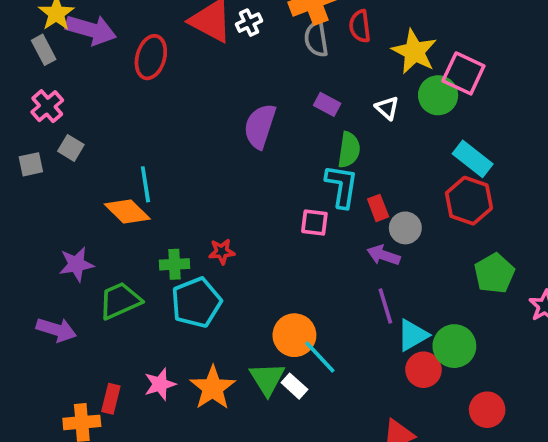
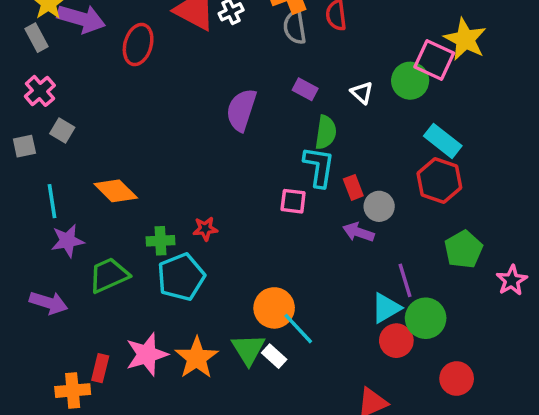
yellow star: (414, 52) -> (465, 39), moved
cyan line: (145, 184) -> (52, 201), moved
purple line: (385, 306) -> (405, 280), moved
pink star: (160, 384) -> (147, 354), size x1.4

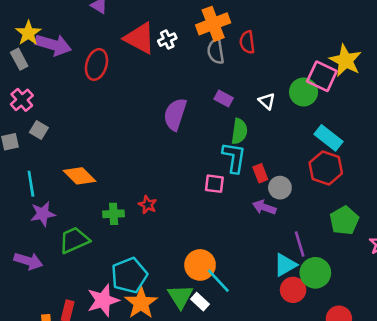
red star: (205, 229) -> (148, 205), turned 30
cyan pentagon: (181, 277) -> (129, 275), moved

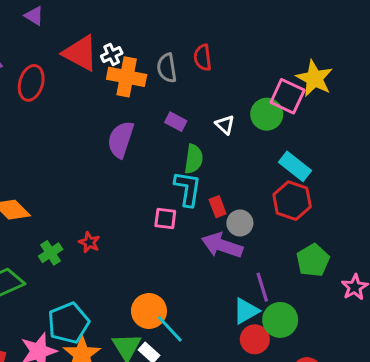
orange cross: (213, 24) -> (127, 77), moved, turned 32
purple arrow: (264, 207) -> (222, 245), size x1.5
green cross: (114, 214) -> (51, 253), turned -30

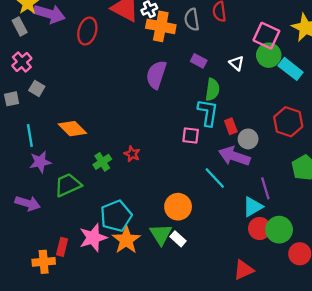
pink square: (288, 96) -> (266, 36), moved
cyan rectangle: (295, 166) -> (291, 69), moved
green circle: (280, 320) -> (279, 230), moved
cyan line: (170, 329) -> (215, 178), moved

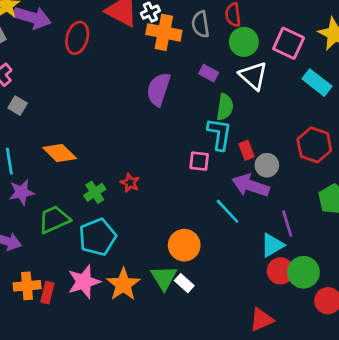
green circle: (269, 55) -> (244, 42), moved
white triangle: (237, 63) -> (253, 76), size x1.6
cyan pentagon: (116, 216) -> (97, 237), moved
orange cross: (44, 262) -> (27, 286), moved

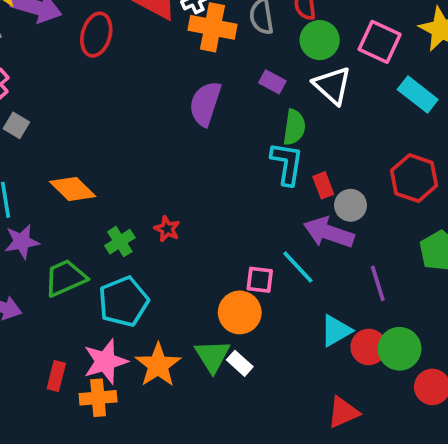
pink square: (199, 161) -> (260, 280), moved
cyan triangle: (272, 245) -> (336, 331), moved
orange cross: (27, 286) -> (98, 398), moved

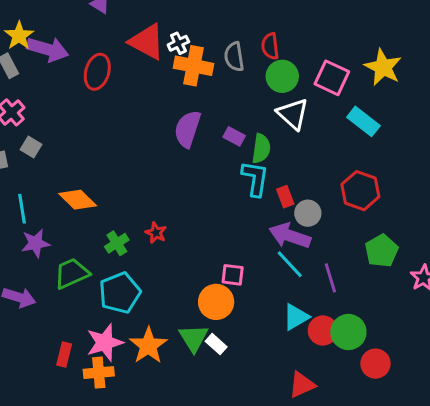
purple rectangle: (272, 82) -> (234, 136), moved
cyan line: (298, 267) -> (290, 264), moved

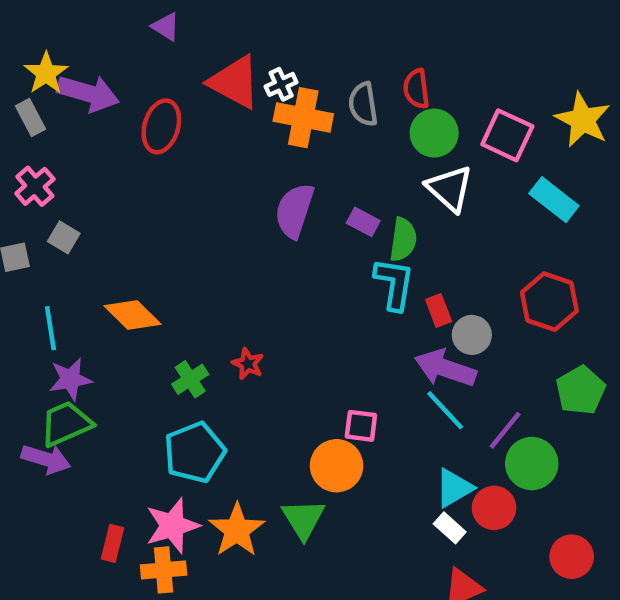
green trapezoid: (72, 273) -> (66, 424), moved
purple line: (330, 278) -> (505, 430), turned 56
green circle: (348, 332) -> (532, 464), moved
white rectangle: (216, 344) -> (450, 528), moved

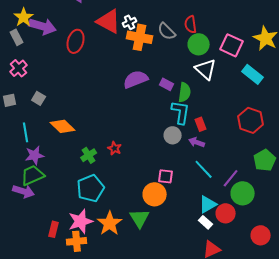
gray semicircle: (363, 104) -> (167, 31), turned -36
purple semicircle: (294, 211) -> (136, 79), turned 50
gray square: (64, 237) -> (39, 98), moved
gray circle: (472, 335) -> (173, 135), moved
purple arrow: (445, 368) -> (197, 142), moved, size x0.6

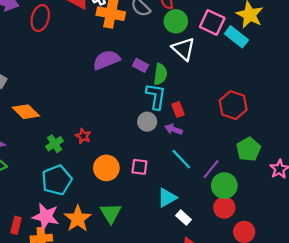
cyan rectangle: (253, 74) -> (236, 37), moved
orange circle: (155, 194) -> (106, 168), moved
cyan triangle: (208, 204) -> (167, 198), moved
red circle: (226, 213) -> (224, 208), moved
pink star: (81, 221) -> (46, 216), turned 30

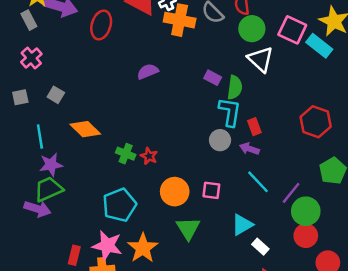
purple semicircle: (106, 60) -> (148, 72), moved, size x0.7
green cross: (55, 144) -> (126, 154), moved, turned -35
green triangle: (111, 213) -> (188, 228), moved

